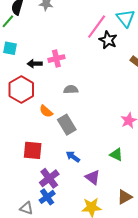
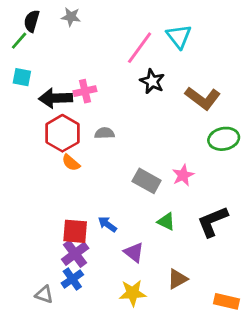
black star: (108, 40) -> (152, 81), moved
black arrow: (35, 64) -> (55, 98), size x1.6
red hexagon: (21, 90) -> (62, 133), moved
gray rectangle: (67, 125) -> (147, 181), moved, turned -30
red square: (33, 150) -> (75, 231), moved

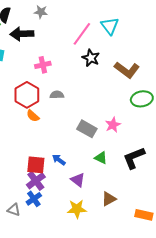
gray star: (71, 17) -> (41, 12), moved
black arrow: (55, 98) -> (22, 34), moved

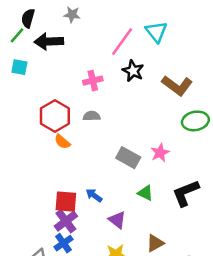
pink cross: (43, 65) -> (93, 81), moved

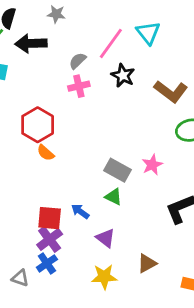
gray semicircle: (92, 116) -> (78, 61), moved, turned -42
green triangle: (145, 193) -> (114, 197), moved

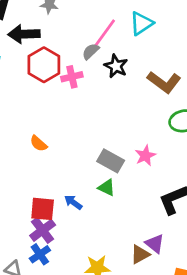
cyan triangle: (148, 33) -> (141, 23), turned 35
gray semicircle: (78, 61) -> (91, 51), moved
red hexagon: (38, 125) -> (44, 65), moved
purple triangle: (106, 238) -> (155, 244), moved

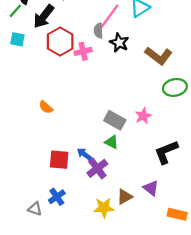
black arrow: (24, 34) -> (44, 16), turned -50
gray semicircle: (91, 51) -> (98, 31), turned -48
orange semicircle: (39, 144) -> (46, 107), moved
purple cross: (43, 230) -> (97, 168), moved
brown triangle: (140, 254) -> (125, 197), moved

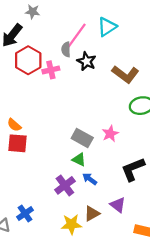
blue arrow: (84, 154) -> (90, 179), moved
red square: (59, 160) -> (17, 143), moved

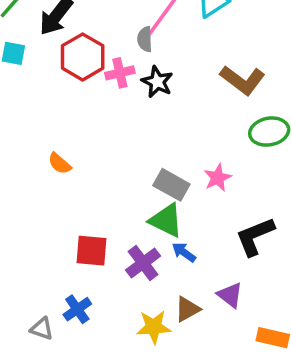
black star: (86, 61) -> (157, 82), moved
red square: (17, 143) -> (92, 251), moved
green triangle: (79, 160) -> (166, 220), size x1.5

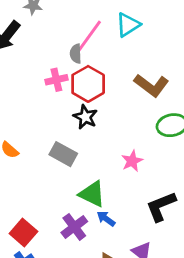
red hexagon: (83, 57) -> (88, 84), moved
black star: (157, 82) -> (85, 117), moved
gray rectangle: (171, 185) -> (63, 154), moved
red square: (92, 251) -> (23, 232), moved, turned 36

